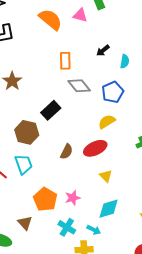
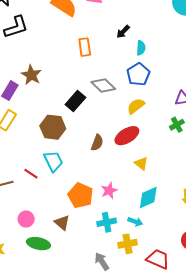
cyan semicircle: (125, 61) -> (141, 48), moved
gray diamond: (79, 86) -> (103, 85), moved
cyan cross: (67, 227) -> (107, 222), turned -36

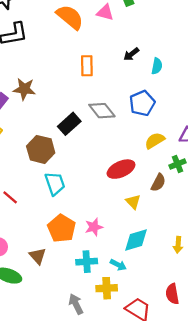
cyan semicircle: (141, 48) -> (157, 66), moved
brown star: (31, 75) -> (24, 89), turned -30
yellow semicircle: (136, 106) -> (155, 141), moved
brown semicircle: (97, 143) -> (158, 183), moved
cyan trapezoid: (53, 161) -> (55, 184), moved

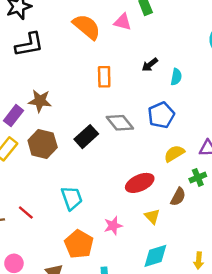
brown hexagon: (41, 149) -> (43, 144), moved
pink star: (94, 227) -> (113, 226), moved

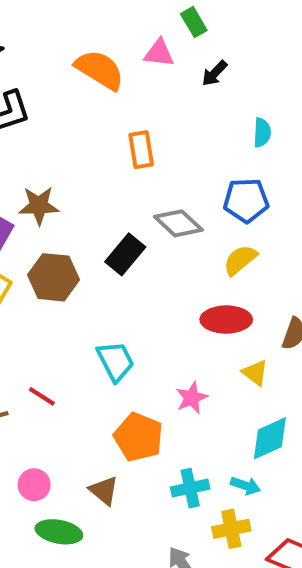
black arrow: (150, 65) -> (215, 73), moved
blue pentagon: (161, 115) -> (246, 200), turned 30
yellow semicircle: (174, 153) -> (240, 260), moved
red ellipse: (140, 183) -> (226, 320), turned 32

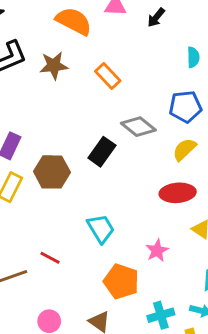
orange rectangle: (141, 150) -> (108, 76), turned -30
brown star: (39, 206) -> (54, 66), moved

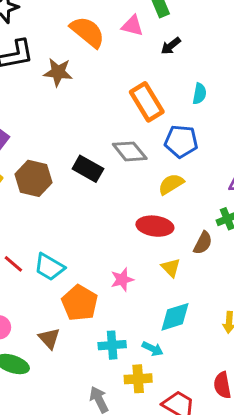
orange rectangle: (108, 76) -> (147, 102), moved, size x1.4
black rectangle: (102, 152) -> (88, 169), turned 72
cyan trapezoid: (101, 229) -> (49, 267), moved, turned 140

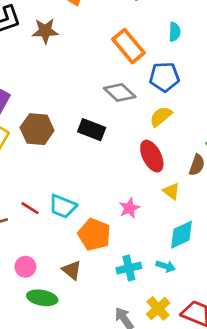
black rectangle: (88, 169) -> (92, 130), moved
red ellipse: (155, 226) -> (152, 156), turned 64
yellow cross: (138, 379) -> (158, 308), moved, turned -30

